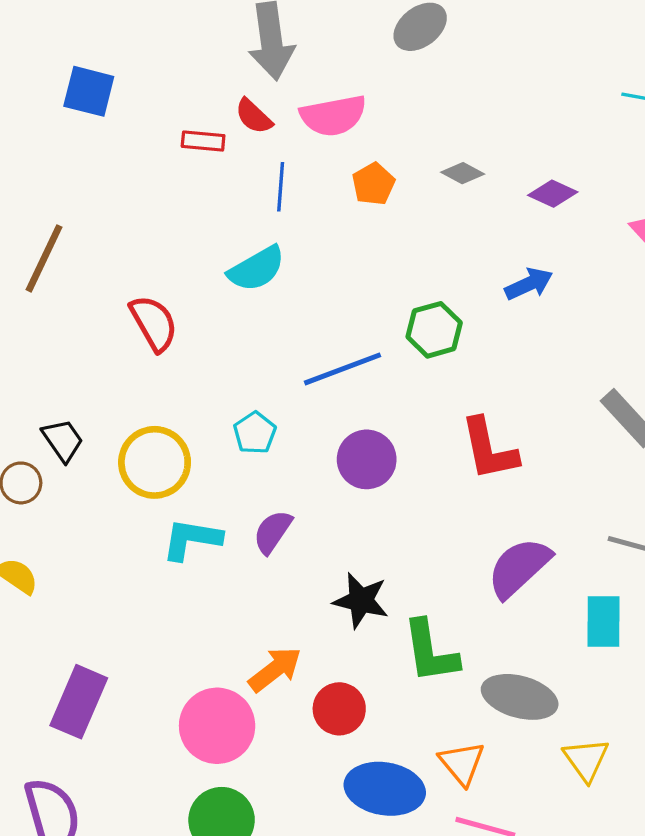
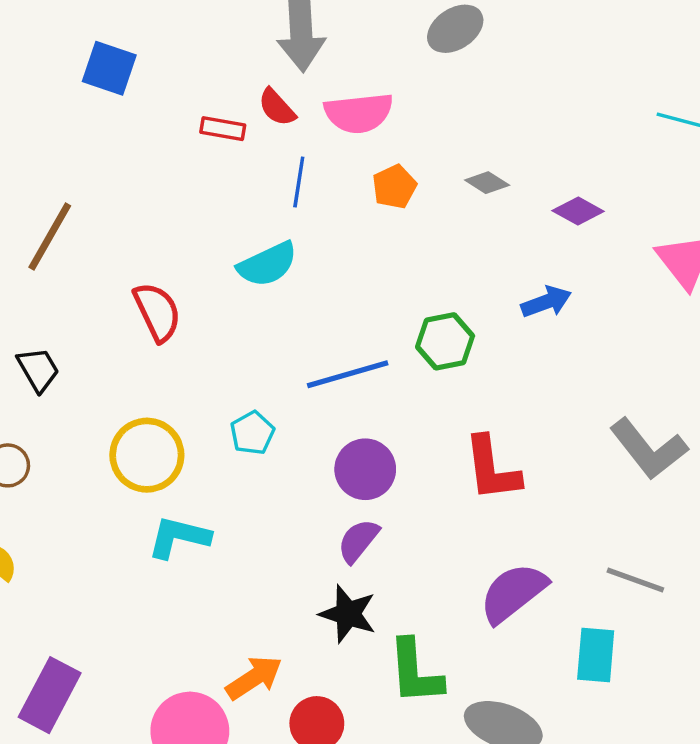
black trapezoid: (63, 440) -> (38, 369), moved
purple semicircle: (273, 532) -> (358, 541), moved

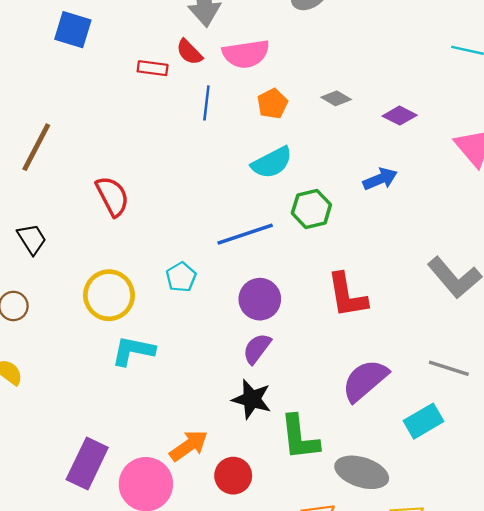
cyan semicircle: (267, 264) -> (272, 163), moved
cyan rectangle: (596, 655) -> (424, 421), turned 57
purple rectangle: (50, 695) -> (87, 464), moved

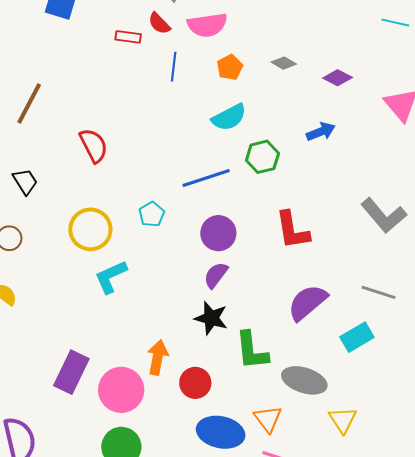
cyan L-shape: (133, 351) -> (111, 277), turned -36
orange arrow: (189, 446) -> (158, 357), turned -44

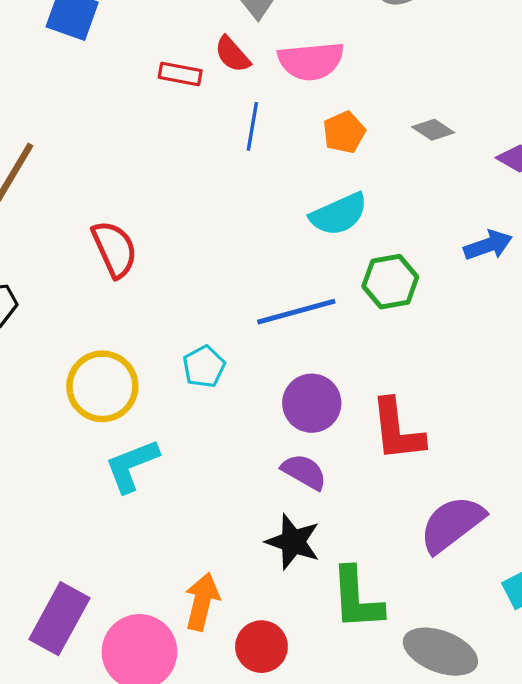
red L-shape: (292, 230) -> (397, 430), moved
purple semicircle: (216, 275) -> (304, 472), turned 80

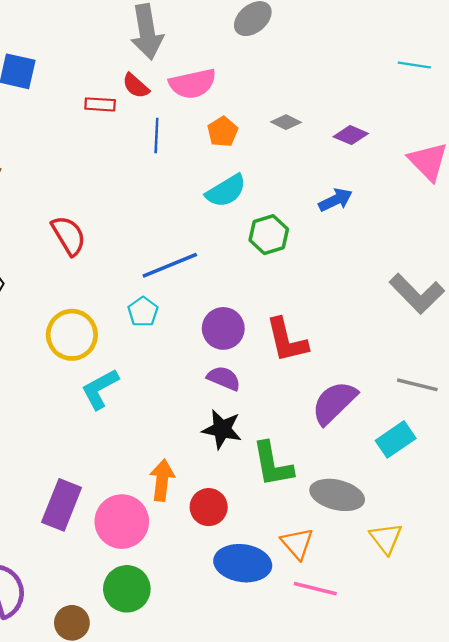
blue line: (296, 312) -> (170, 265), moved

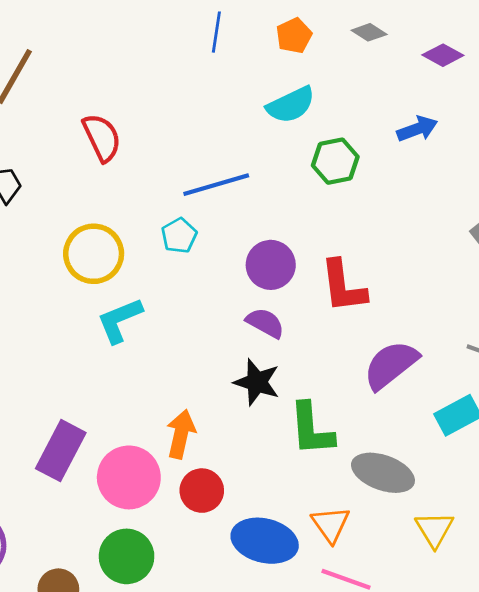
red circle: (209, 507) -> (202, 491), moved

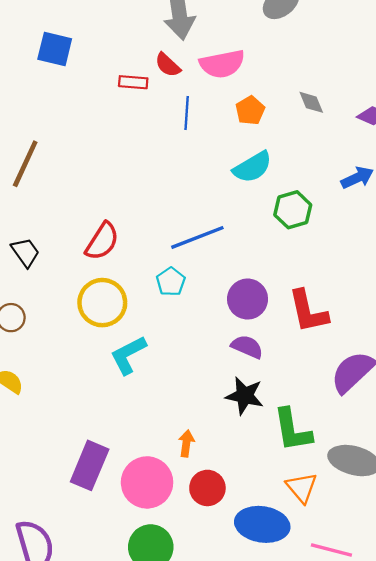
gray diamond: (369, 32) -> (311, 102), turned 40
red semicircle: (102, 138) -> (102, 241), moved, turned 63
orange arrow: (181, 434) -> (186, 443), size x0.7
orange triangle: (331, 524) -> (302, 488), moved

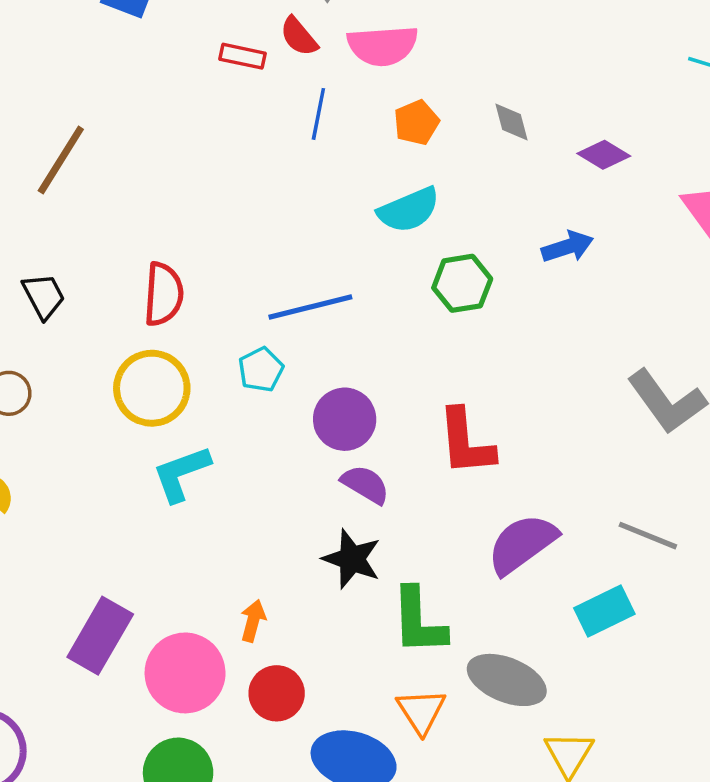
red semicircle: (102, 241) -> (164, 294), turned -36
purple circle: (248, 299) -> (345, 419), moved

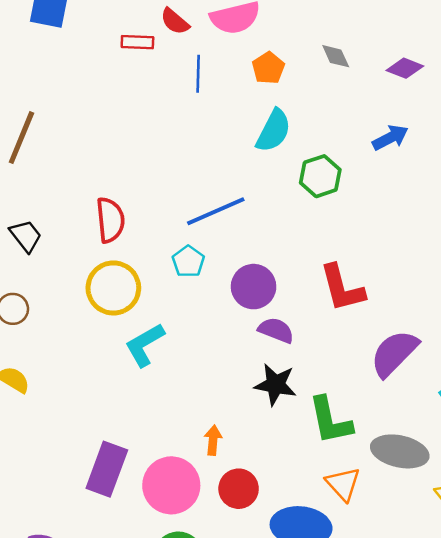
cyan semicircle: (409, 210) -> (274, 131), turned -30

